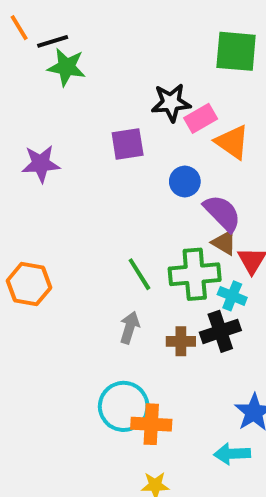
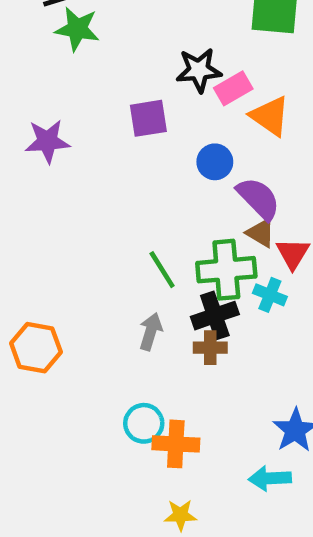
orange hexagon: (29, 284) -> (36, 348), moved
black cross: (220, 331) -> (215, 316), moved
cyan circle: (124, 406) -> (144, 423), size x0.7

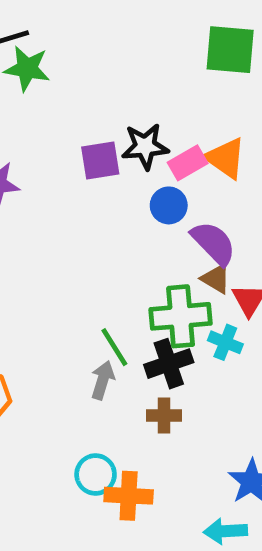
black star: (199, 70) -> (145, 146), moved
pink rectangle: (233, 88) -> (188, 163), moved
green line: (162, 270) -> (114, 347), moved
brown cross: (210, 348) -> (164, 415), moved

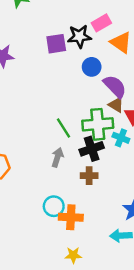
pink rectangle: (188, 163) -> (101, 23), moved
green line: (114, 347) -> (64, 128), moved

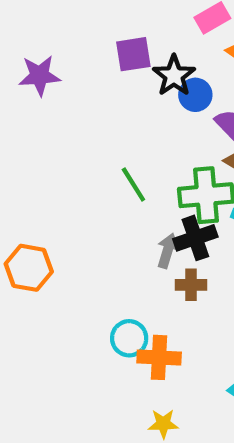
black star: (79, 36) -> (174, 76), moved, turned -30
green line: (64, 128) -> (133, 184), moved
gray arrow: (57, 157) -> (168, 251), moved

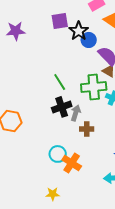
black cross: (195, 238) -> (62, 107), moved
orange cross: (159, 357) -> (72, 163), turned 30
yellow star: (163, 424) -> (53, 194), moved

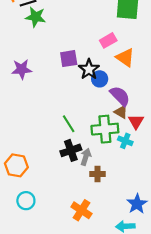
cyan circle: (58, 154) -> (26, 201), moved

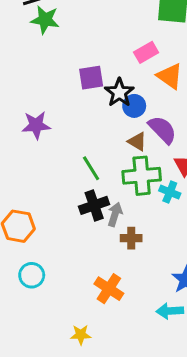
purple star: (22, 69) -> (36, 125), moved
brown triangle: (121, 112) -> (137, 142), moved

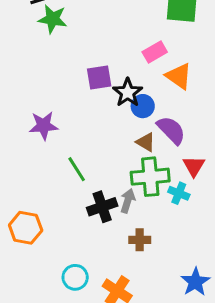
green line: (91, 168) -> (77, 169), moved
gray arrow: (115, 214) -> (128, 201), moved
cyan circle: (32, 275) -> (75, 277), moved

